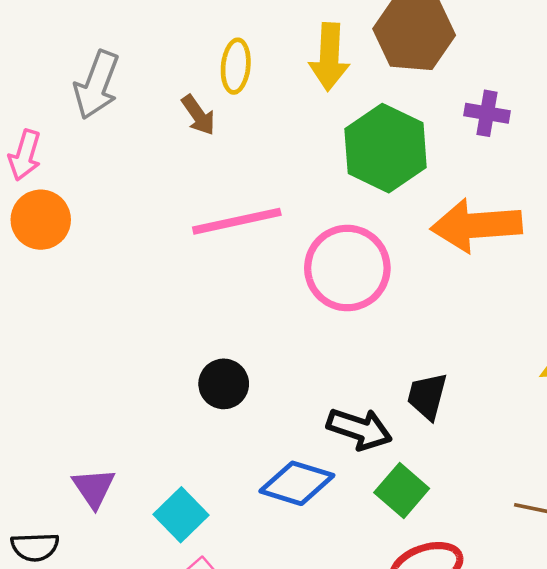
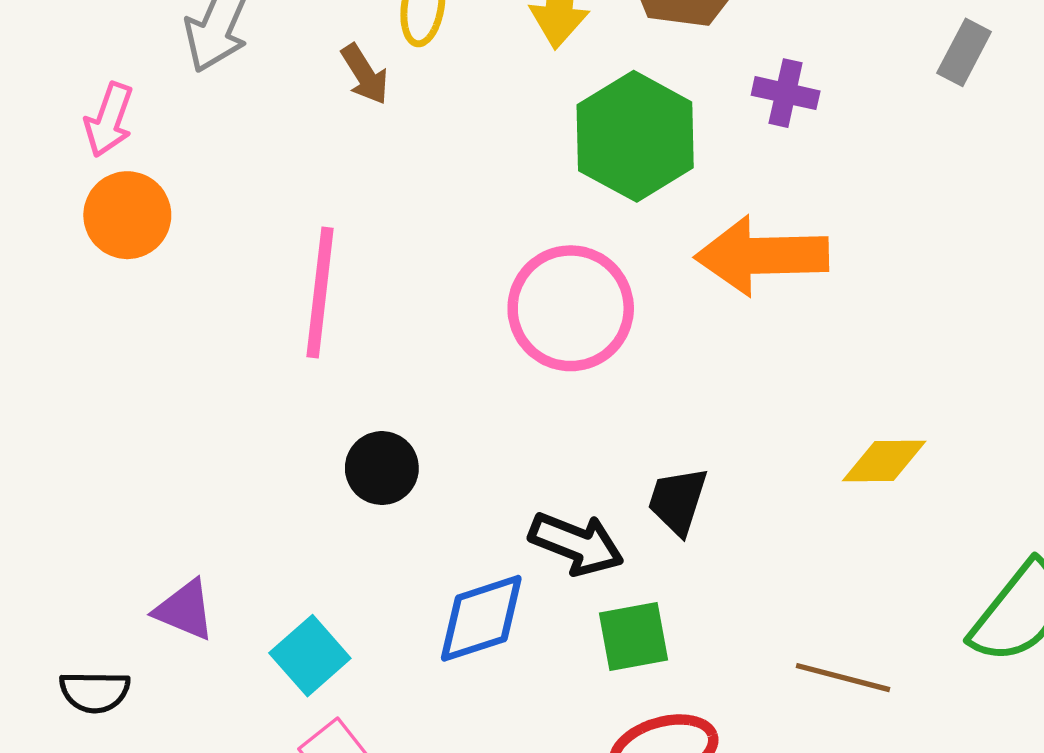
pink line: (237, 221) -> (320, 293), moved, turned -74
blue diamond: (297, 483) -> (481, 618), turned -38
purple triangle: (94, 488) -> (185, 610), turned -36
green square: (402, 491) -> (633, 637), turned 36

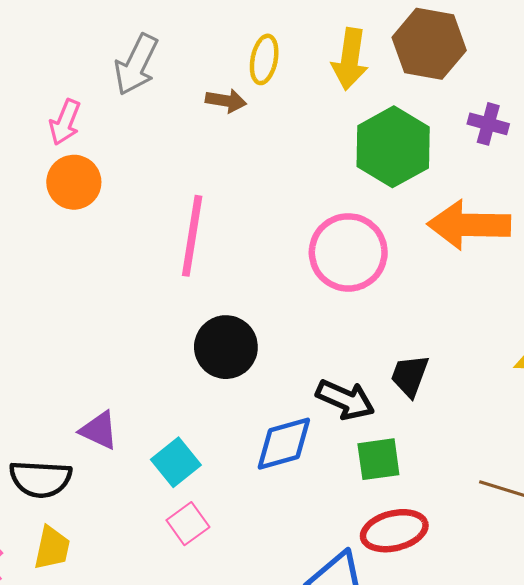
brown arrow: (365, 74) -> (226, 101), turned -51
black circle: (382, 468) -> (226, 347), size x1.4
black semicircle: (95, 692) -> (40, 479), size x1.4

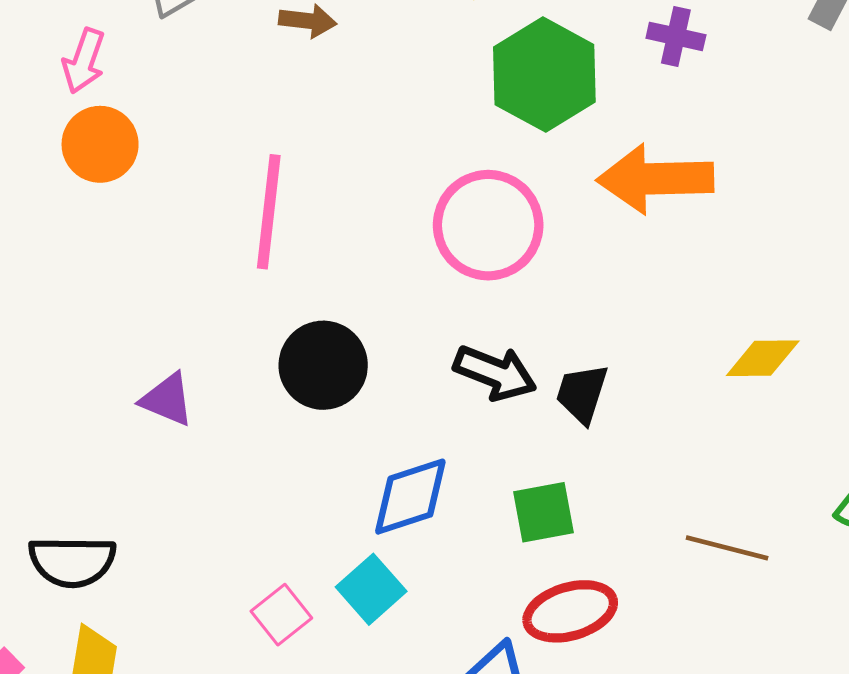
black arrow: (345, 400) -> (495, 373), moved
purple triangle: (99, 430) -> (167, 400), moved
cyan square: (176, 462) -> (371, 589), moved

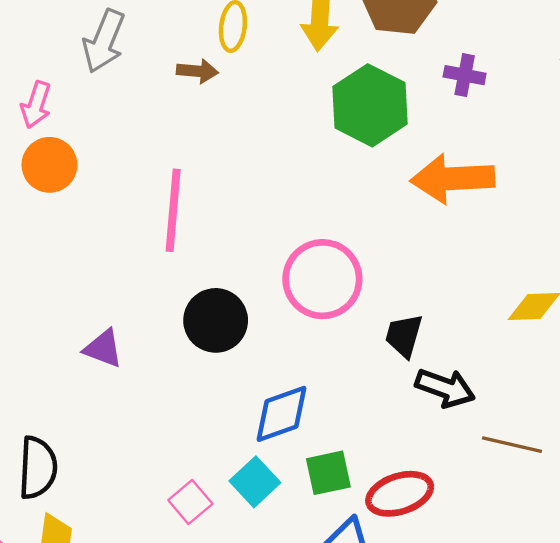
pink circle: (488, 225) -> (322, 279), moved
black arrow: (495, 373) -> (445, 388), moved
green square: (544, 512) -> (328, 473), moved
black semicircle: (72, 561) -> (38, 468), turned -86

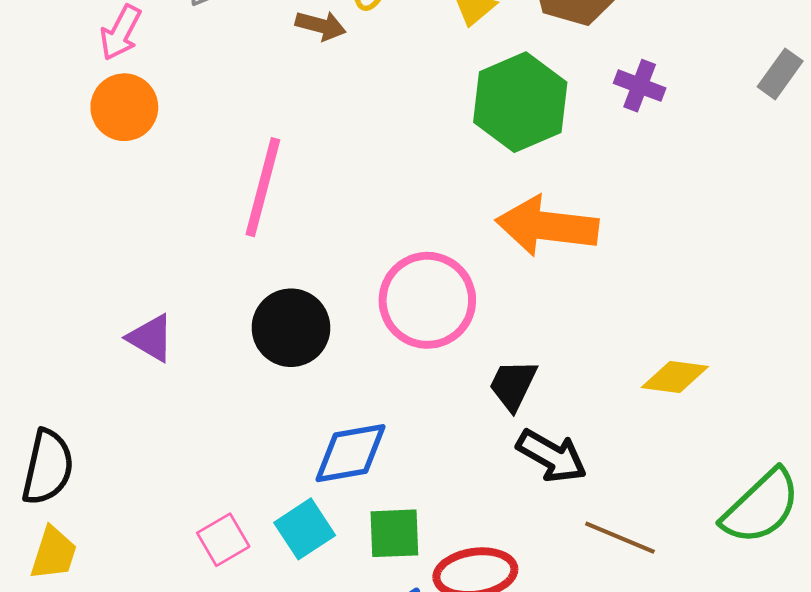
orange arrow: (453, 179) -> (547, 226), moved

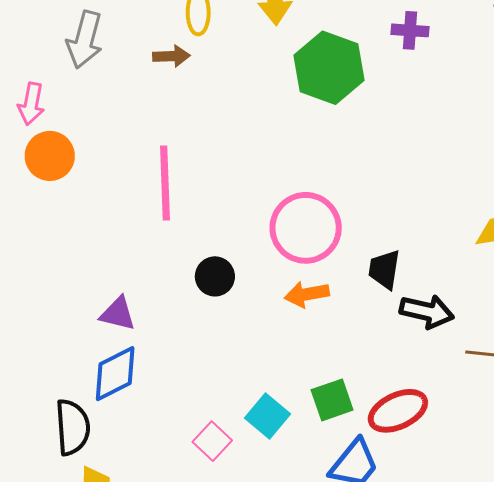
orange arrow: (547, 226) -> (307, 294), moved, size x0.6
black circle: (291, 328) -> (215, 276), size x0.7
blue diamond: (350, 453) -> (115, 374), moved

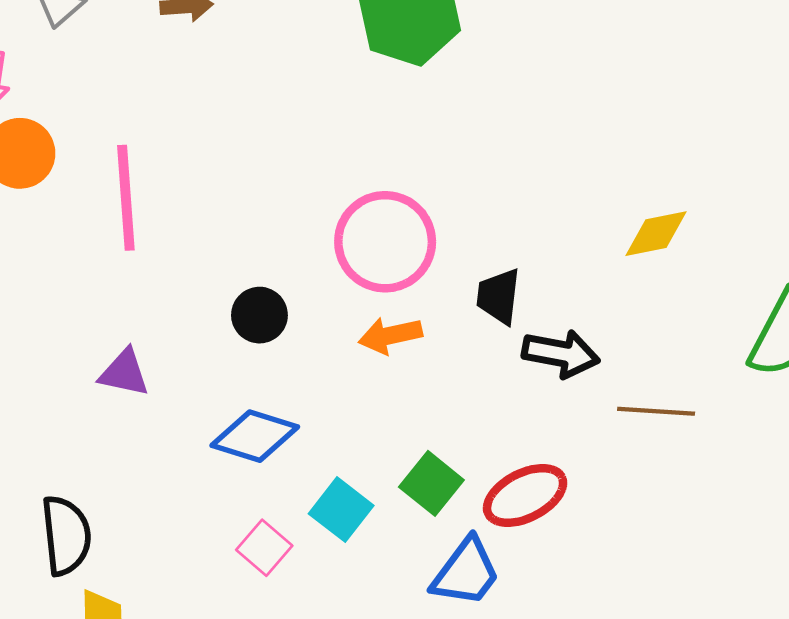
pink line: (165, 183) -> (126, 198), moved
blue diamond: (115, 374) -> (255, 436), moved, turned 46
green square: (332, 400) -> (431, 483), turned -30

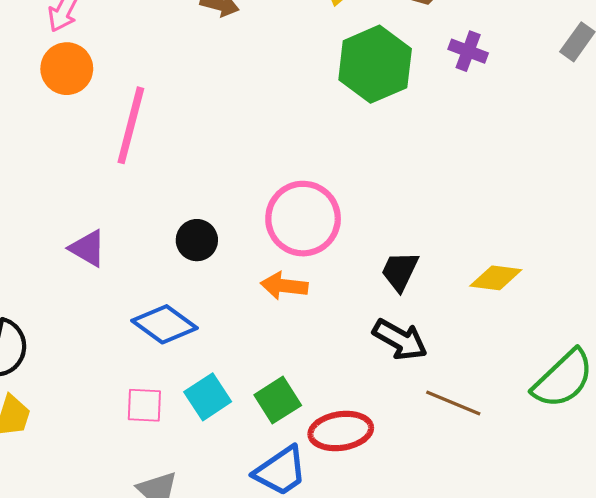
black trapezoid: (499, 296) -> (400, 271), moved
pink square: (264, 548) -> (144, 405), turned 33

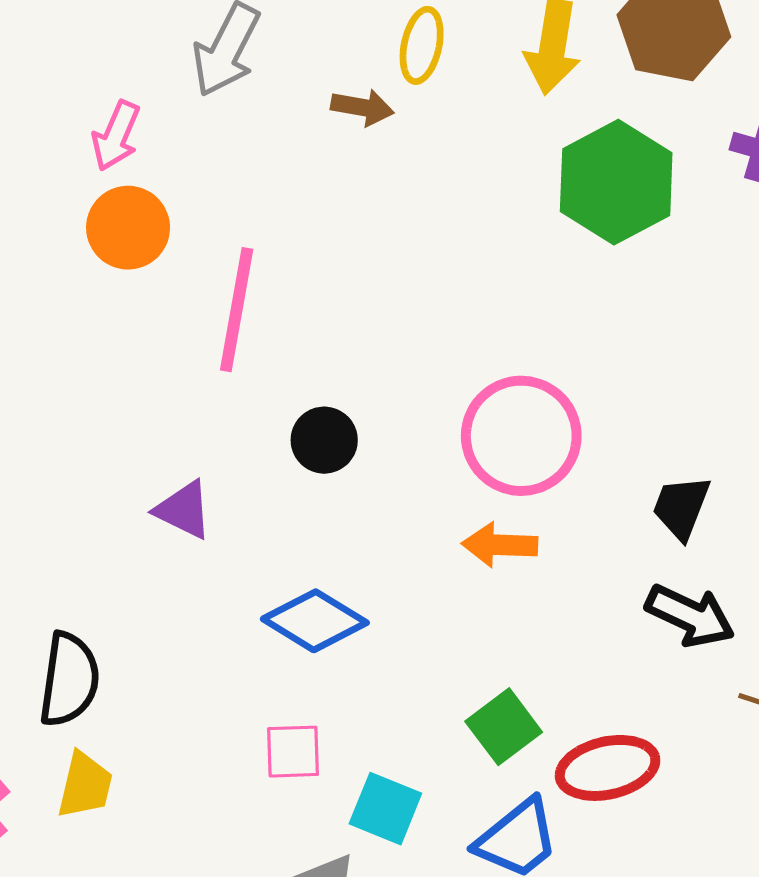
black circle: (197, 240) -> (324, 440), moved
cyan square: (208, 397) -> (385, 809), moved, turned -30

